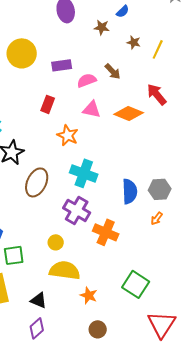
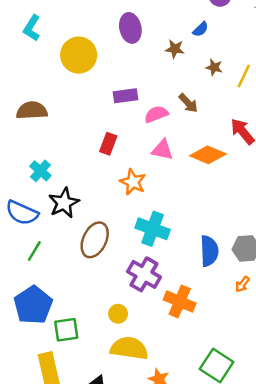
yellow circle: (22, 53) -> (79, 55), moved

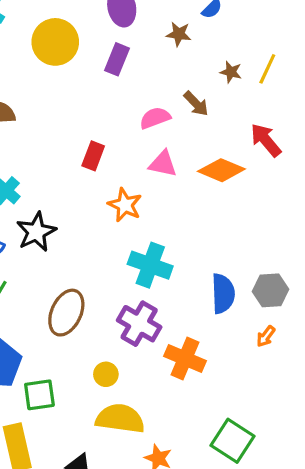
brown star: (214, 67) -> (231, 72), moved
purple rectangle: (125, 96) -> (117, 59), moved, turned -60
brown ellipse: (95, 240) -> (66, 313), moved

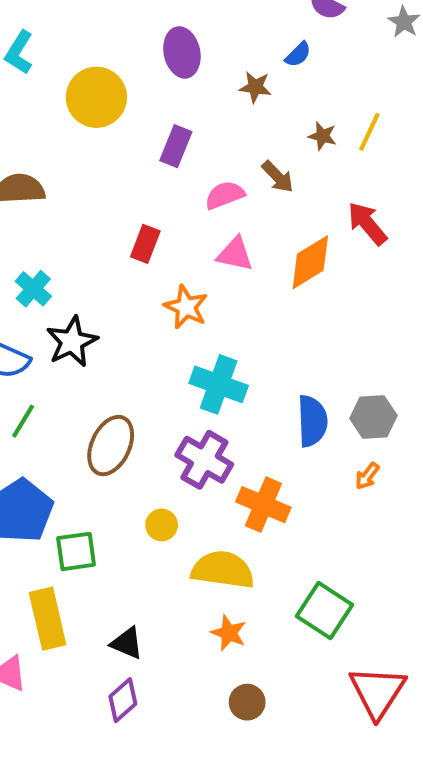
purple rectangle: (117, 59) -> (176, 146), moved
orange diamond: (221, 170) -> (310, 262), turned -54
yellow semicircle: (120, 419) -> (223, 570), moved

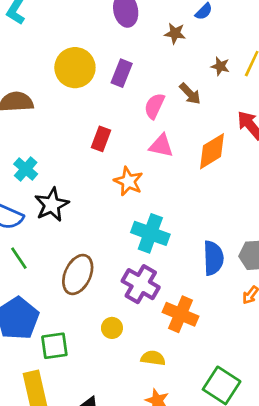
yellow circle: (96, 97) -> (75, 68), moved
pink semicircle: (225, 195) -> (154, 106), turned -44
green line: (23, 421) -> (19, 258), turned -65
yellow semicircle: (223, 570) -> (153, 358), size x0.6

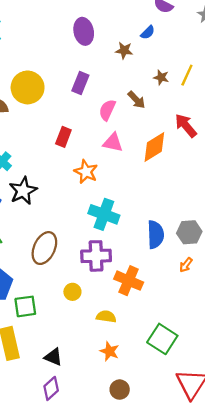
yellow circle: (75, 68) -> (28, 87), moved
purple cross: (141, 284) -> (96, 256), turned -32

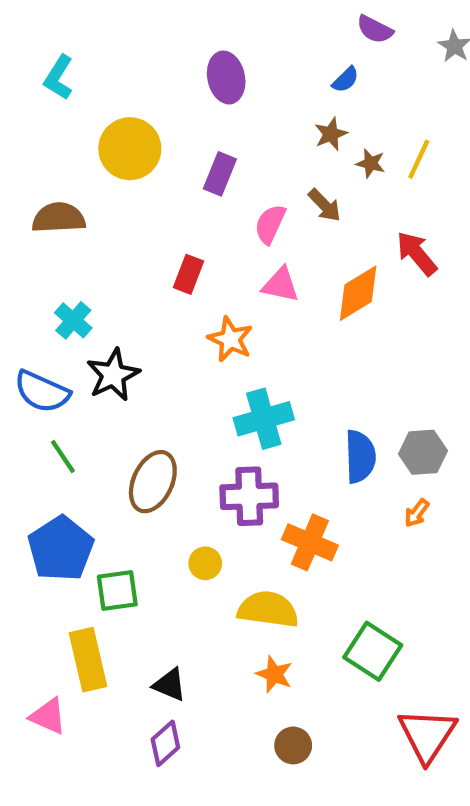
brown star: (124, 50) -> (331, 134), moved, turned -30
yellow circle: (28, 87) -> (130, 149), moved
cyan cross: (104, 214) -> (264, 419), turned -36
yellow semicircle: (106, 317) -> (268, 609), size x1.6

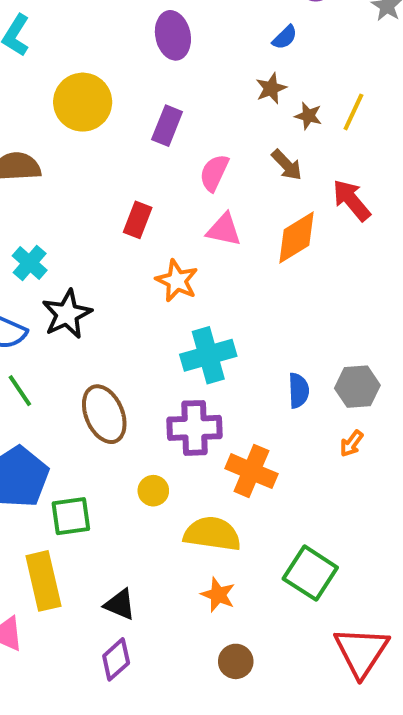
brown arrow: (325, 205) -> (287, 165), moved
blue semicircle: (360, 457) -> (299, 391), size x0.7
brown ellipse: (153, 482) -> (104, 414), turned -48

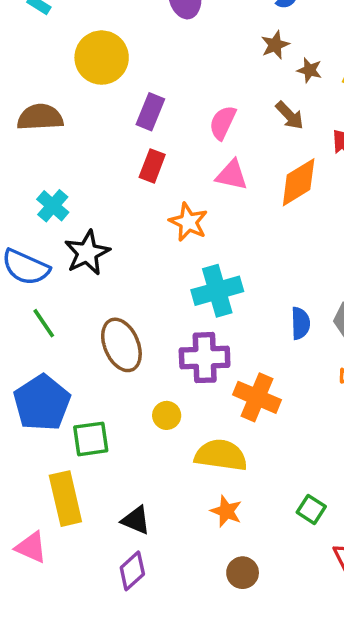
purple rectangle: (167, 126) -> (150, 112), moved
green square: (310, 573) -> (311, 509), moved, size x0.6

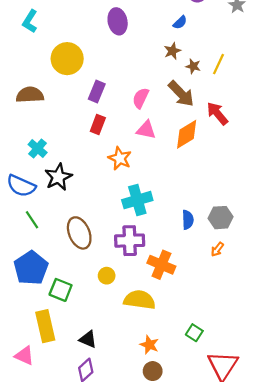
brown arrow: (290, 115) -> (181, 94), size x1.5
green square: (91, 439) -> (61, 290), turned 30
orange star: (226, 511) -> (149, 345), moved

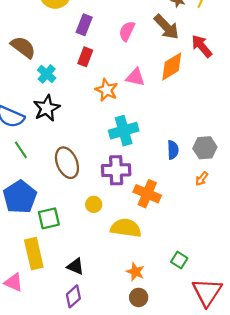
brown semicircle: (30, 95) -> (23, 47), moved, turned 40
pink triangle: (146, 130) -> (135, 77), moved
cyan cross: (38, 149) -> (47, 74), moved
green square: (61, 290) -> (49, 218), turned -35

